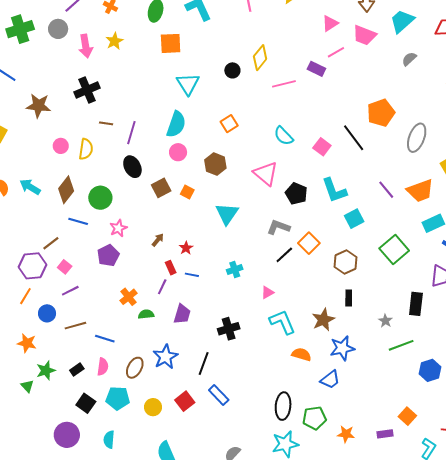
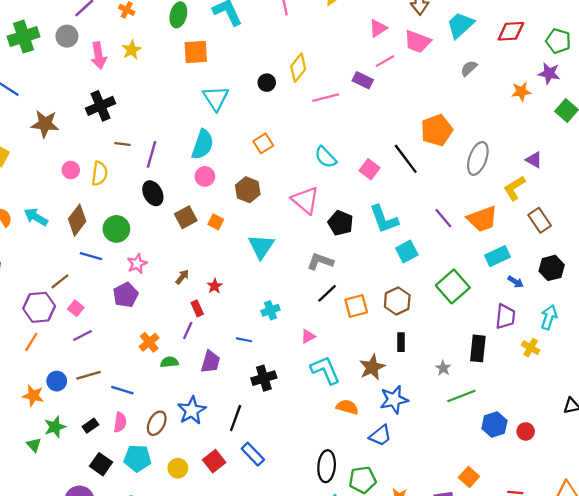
orange square: (309, 243) -> (356, 306), moved, turned 30
blue line: (192, 275) -> (244, 340), moved
blue circle: (47, 313) -> (57, 381), moved

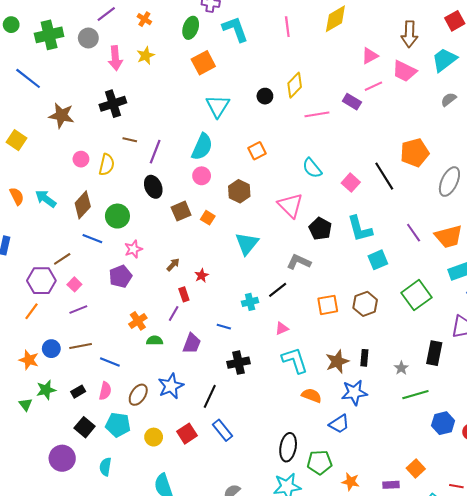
orange square: (196, 52) -> (203, 63), turned -30
black line: (327, 293) -> (278, 290), moved
black rectangle: (401, 342) -> (364, 358), moved

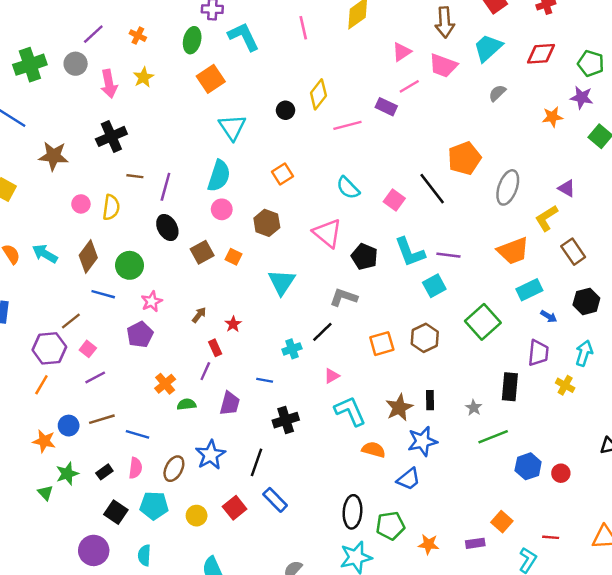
purple line: (414, 233) -> (448, 255), moved, turned -42

